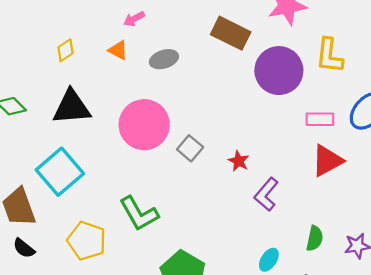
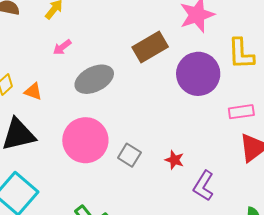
brown rectangle: (231, 33) -> (150, 47), turned -48
orange triangle: (118, 50) -> (33, 91), moved
gray ellipse: (164, 59) -> (94, 79), size x1.5

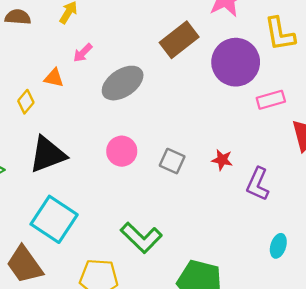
orange triangle: (33, 91) -> (54, 78), moved
pink rectangle: (241, 112) -> (271, 100), moved
pink circle: (85, 140) -> (122, 151), size x0.6

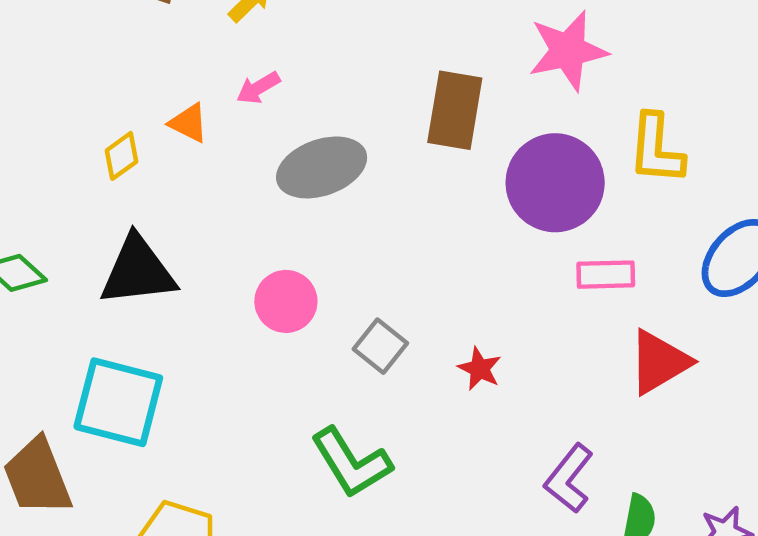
brown rectangle: (179, 40) -> (455, 110), turned -57
purple L-shape: (258, 184) -> (569, 478), moved
cyan square: (54, 219) -> (118, 402), turned -33
green L-shape: (141, 238) -> (351, 463), moved

